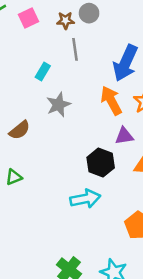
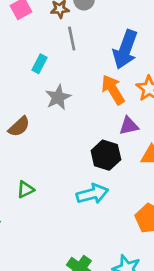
green triangle: (14, 177) -> (25, 190), moved

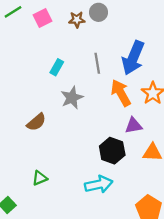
gray line: (72, 38) -> (97, 63), moved

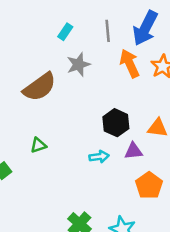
brown semicircle: (36, 122) -> (40, 87), size x1.6
purple triangle: (134, 126) -> (133, 151), moved
cyan arrow: (99, 184) -> (99, 157), size x0.7

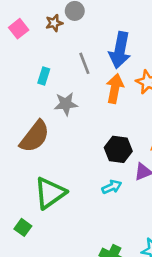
orange arrow: (130, 63) -> (115, 89), turned 52
gray star: (78, 64) -> (66, 104), turned 30
green triangle: (38, 145) -> (50, 193), size x2.0

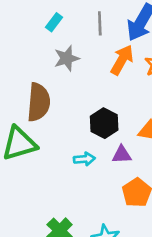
gray star: (66, 104) -> (67, 58), turned -30
brown semicircle: (35, 137) -> (39, 102), moved, turned -52

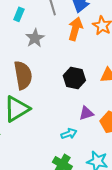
purple triangle: (122, 155) -> (86, 113), moved
cyan arrow: (84, 159) -> (69, 134), moved

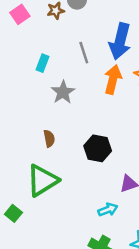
brown semicircle: (23, 75) -> (49, 139), size x0.5
black hexagon: (74, 78) -> (98, 148), moved

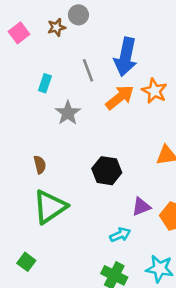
orange arrow: (113, 79) -> (120, 97), turned 40
brown semicircle: (49, 139) -> (40, 165), moved
green square: (13, 213) -> (26, 262), moved

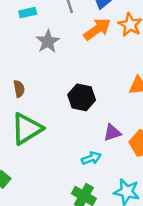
cyan rectangle: (45, 83) -> (28, 13), turned 56

